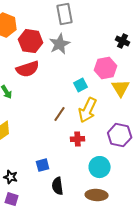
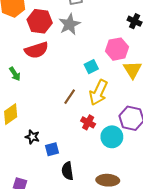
red cross: (78, 139) -> (88, 122), turned 32
cyan circle: (100, 167) -> (112, 137), moved
black star: (11, 177) -> (32, 137), moved

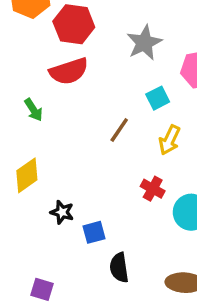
gray star: (70, 24) -> (144, 43), moved
yellow arrow: (98, 92) -> (169, 140), size x0.7
brown line: (70, 97) -> (119, 130), moved

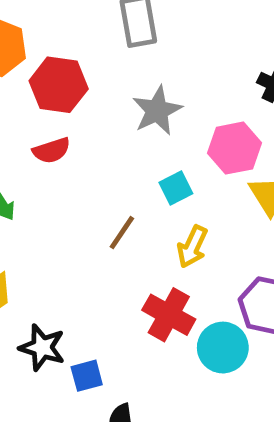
red semicircle: (69, 71) -> (52, 150), size x0.7
red cross: (153, 189) -> (169, 315), size x1.5
black star: (62, 212) -> (42, 348), size x1.4

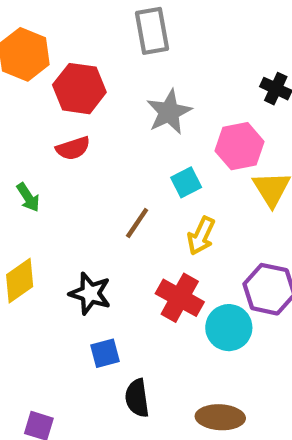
black star: (42, 348) -> (90, 293), moved

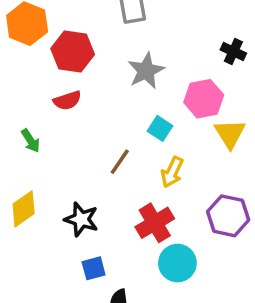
cyan square: (186, 182) -> (160, 128), turned -30
red cross: (180, 298) -> (155, 223), turned 30
cyan circle: (229, 328) -> (177, 263), moved

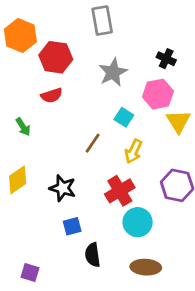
black cross: (233, 51) -> (166, 59), moved

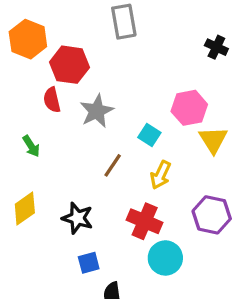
black cross: (166, 59) -> (216, 47), moved
gray star: (113, 72) -> (97, 111), moved
red semicircle: (52, 95) -> (52, 100), moved, turned 95
red cross: (120, 191) -> (145, 221), turned -36

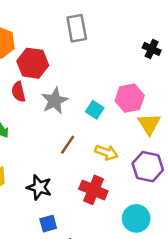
cyan square: (149, 135) -> (95, 110), moved
yellow arrow: (161, 175) -> (106, 152), turned -95
purple hexagon: (212, 215) -> (148, 167), moved
cyan circle: (165, 258) -> (136, 218), moved

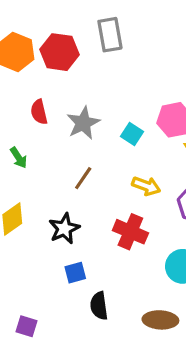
red hexagon: (33, 63) -> (60, 52), moved
brown line: (68, 145) -> (83, 178), moved
black star: (39, 187) -> (64, 229), turned 30

